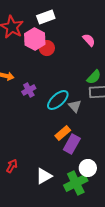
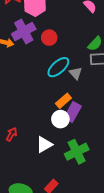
red circle: (47, 48) -> (49, 38), moved
purple cross: (29, 90) -> (24, 31), moved, size x1.6
white circle: (88, 168) -> (60, 119), moved

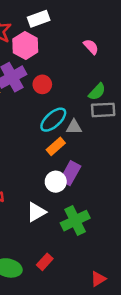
gray triangle: (76, 73) -> (74, 127), turned -48
orange rectangle: (63, 101) -> (56, 146), moved

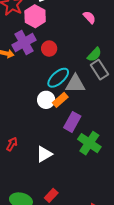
gray rectangle: (103, 110) -> (99, 70), turned 60
gray triangle: (74, 127) -> (75, 84), size x1.5
white circle: (56, 182) -> (46, 100), moved
green cross: (75, 221) -> (89, 143), moved, turned -30

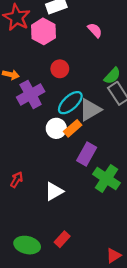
pink semicircle: (89, 17) -> (95, 30), moved
purple cross: (24, 42) -> (31, 94), moved
gray triangle: (75, 84) -> (90, 110), turned -30

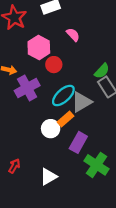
pink semicircle: (95, 30) -> (73, 35), moved
pink hexagon: (43, 31) -> (39, 47), moved
white circle: (56, 128) -> (51, 129), moved

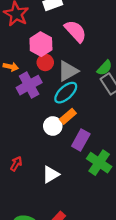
pink semicircle: (73, 35) -> (75, 31), size x1.6
red circle: (54, 65) -> (45, 62), moved
gray triangle: (82, 102) -> (68, 71), moved

